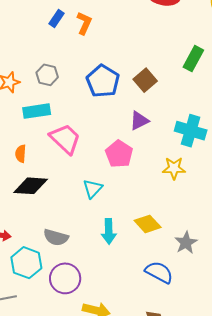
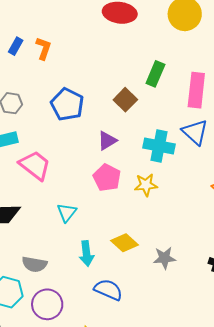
brown square: (145, 80) -> (125, 100), moved
pink pentagon: (119, 154) -> (107, 178), moved
gray star: (186, 243) -> (164, 258), turned 30
blue semicircle: (159, 272) -> (108, 290), moved

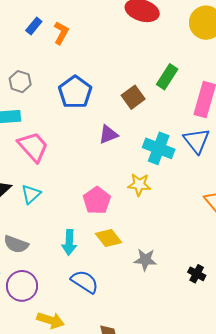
pink pentagon: (107, 178) -> (97, 200), moved
cyan triangle: (67, 212) -> (31, 194), moved

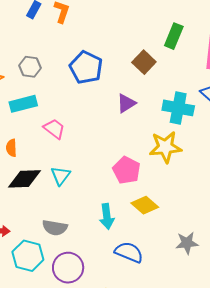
pink trapezoid: (33, 147) -> (54, 129), size x0.7
yellow star: (139, 185) -> (165, 147), size x1.4
gray star: (145, 260) -> (187, 243), moved

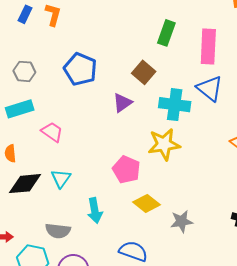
brown square: (144, 62) -> (144, 72), moved
cyan arrow: (107, 216) -> (95, 211), moved
gray star: (187, 243) -> (182, 221), moved

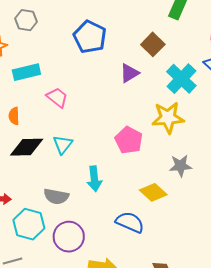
gray hexagon: (24, 71) -> (26, 20), moved
cyan cross: (175, 105) -> (181, 79), turned 32
yellow diamond: (146, 203) -> (153, 192), moved
gray star: (182, 221) -> (180, 166), moved

